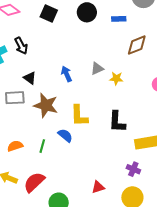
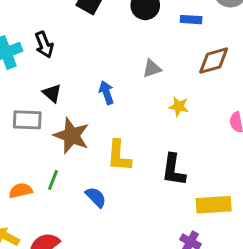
gray triangle: (97, 69) -> (152, 69), moved
blue semicircle: (65, 135) -> (96, 197), moved
green line: (42, 146) -> (53, 180), moved

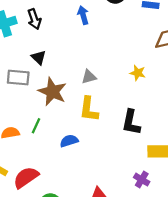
gray triangle: (152, 69) -> (89, 77), moved
blue arrow: (106, 93) -> (83, 15), moved
blue semicircle: (96, 197) -> (69, 141), turned -66

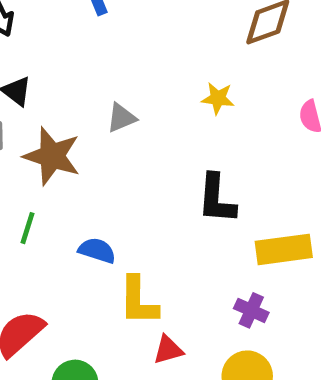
yellow L-shape: (89, 109) -> (138, 301), moved
blue semicircle: (69, 141) -> (97, 250), turned 42

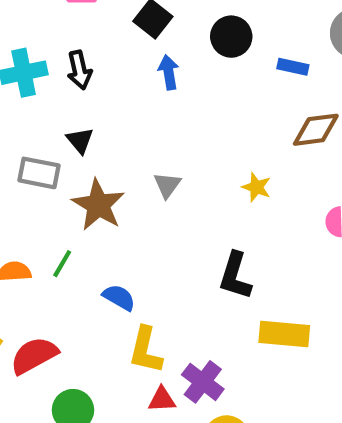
gray triangle: (121, 118) -> (167, 185), turned -44
purple cross: (251, 310) -> (203, 382), moved, size x1.4

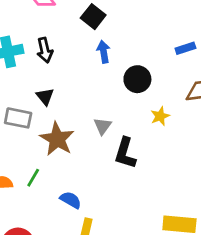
black circle: (231, 37) -> (137, 79), moved
blue rectangle: (293, 67) -> (185, 48), turned -30
yellow star: (256, 187) -> (160, 116), moved, turned 30
black L-shape: (235, 276) -> (125, 153), moved

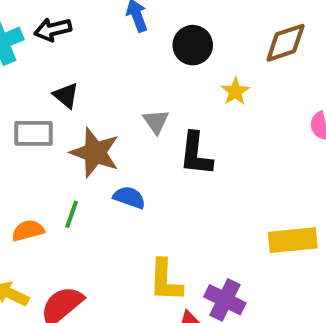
black arrow: (45, 50) -> (53, 30), turned 100
blue semicircle: (71, 200) -> (129, 197), moved

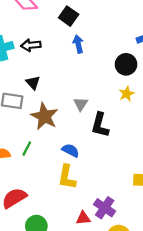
black circle: (193, 45) -> (126, 64), moved
blue semicircle: (129, 197) -> (71, 150), moved
yellow L-shape: (166, 280) -> (67, 177), moved

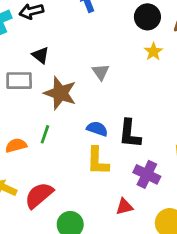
black L-shape: (100, 125) -> (130, 134), moved
purple cross: (105, 208) -> (147, 174), moved

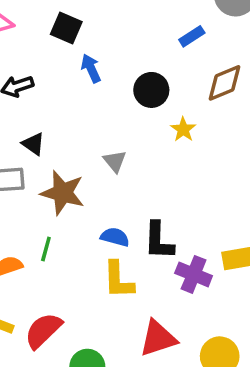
black circle: (147, 17) -> (151, 90), moved
purple cross: (147, 174) -> (194, 274), moved
red triangle: (124, 207) -> (158, 338), size x1.6

